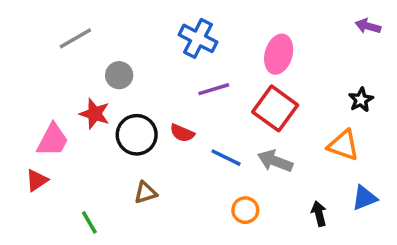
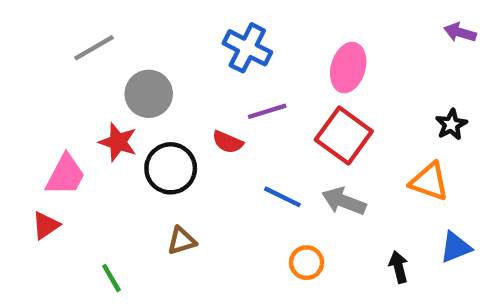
gray circle: (119, 75) -> (149, 94), size x1.4
red semicircle: (182, 133) -> (228, 142), moved

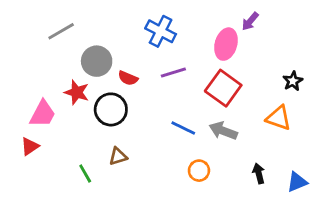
purple arrow: (460, 32) -> (250, 21), moved, turned -66
red semicircle: (228, 142) -> (128, 78), moved
blue triangle: (456, 247) -> (297, 182), moved
green line: (111, 278) -> (85, 173), moved

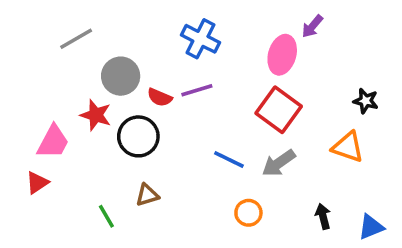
purple line: (173, 72) -> (197, 90), moved
black star: (293, 81) -> (366, 101), turned -30
gray arrow: (223, 131) -> (279, 163), turned -56

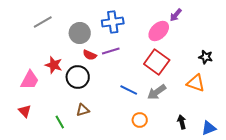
blue cross: (200, 39) -> (113, 22), turned -35
pink ellipse: (282, 55) -> (159, 31), turned 30
gray circle: (121, 76) -> (80, 33), moved
red triangle: (37, 183) -> (25, 111), moved, turned -40

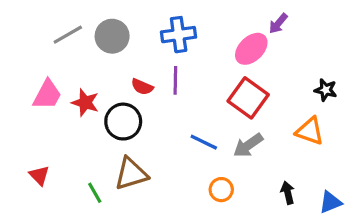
gray circle: (80, 33) -> (112, 36), moved
purple line: (111, 51) -> (175, 80), turned -72
pink trapezoid: (30, 80) -> (47, 95), moved
brown triangle: (83, 110) -> (131, 174), size x1.6

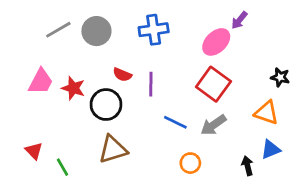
purple line: (175, 80) -> (151, 84), moved
green line: (95, 193) -> (62, 167), moved
blue triangle: (330, 202) -> (271, 149), moved

